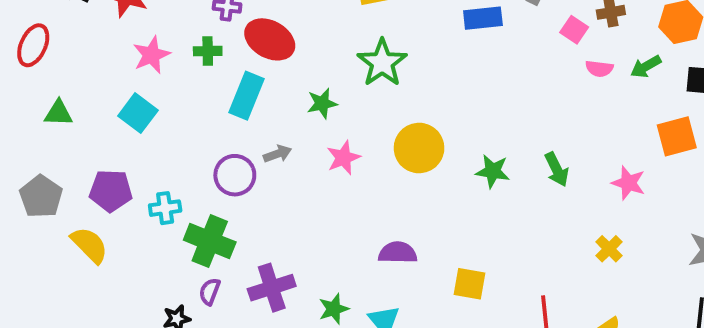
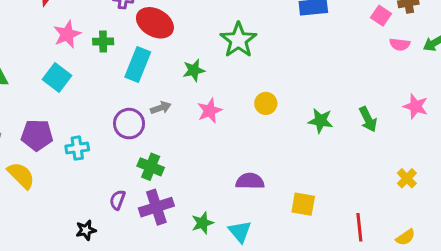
green cross: (208, 51) -> (103, 42), moved
yellow circle: (419, 148) -> (266, 103), size x0.6
pink star: (628, 183) -> (416, 106), moved
green cross: (210, 241) -> (151, 167), moved, size x0.7
purple semicircle: (210, 291) -> (117, 200), moved

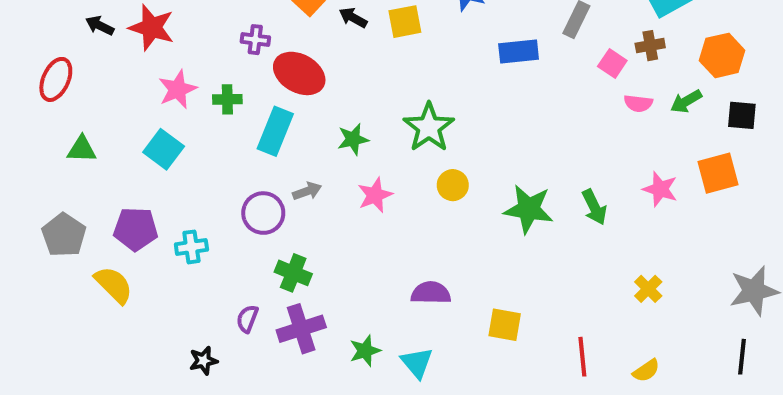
green star: (238, 40) -> (429, 127), moved
green star: (321, 121) -> (529, 209), size x1.4

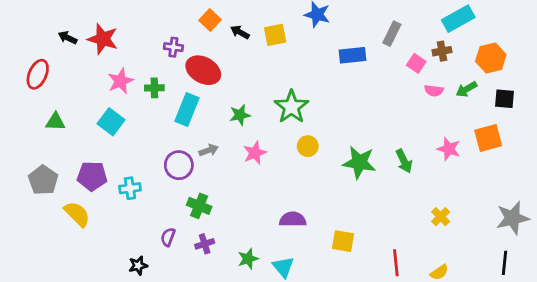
purple cross: (301, 329) -> (205, 244), size x0.6

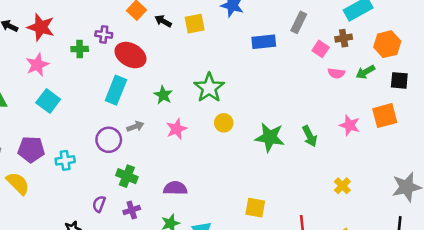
pink star: (120, 81) -> (37, 65), moved
green cross: (154, 88) -> (80, 49), moved
green star: (240, 115) -> (163, 95), turned -30
purple semicircle: (293, 219) -> (175, 188), moved

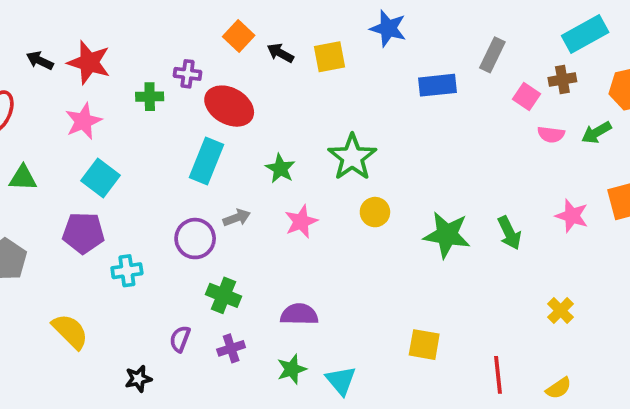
purple pentagon: (31, 149) -> (83, 233), moved
yellow semicircle: (18, 183) -> (70, 331), moved

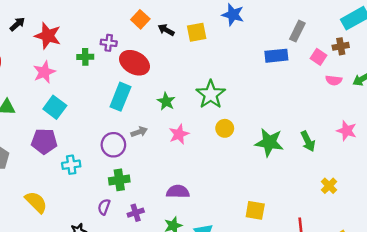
black arrow: (40, 61) -> (17, 24), moved, turned 112
blue rectangle: (437, 85) -> (276, 56), moved
green cross: (223, 295) -> (119, 180), moved, turned -30
yellow cross: (561, 311) -> (329, 186), moved

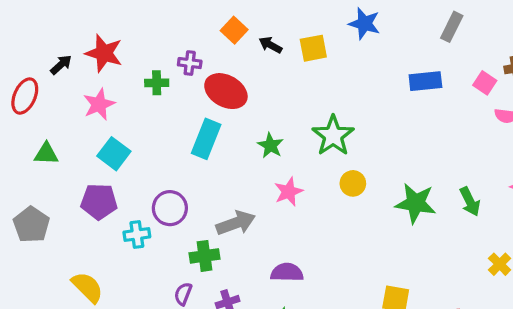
black arrow: (17, 24) -> (61, 65), moved
gray rectangle: (297, 31) -> (452, 27), moved
gray arrow: (139, 132) -> (236, 223), moved, size x1.6
purple circle: (113, 145) -> (170, 208), moved

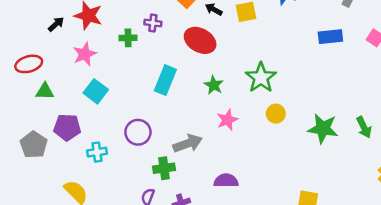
red ellipse: (226, 91) -> (200, 40), moved
red ellipse: (25, 96) -> (29, 64), moved, turned 50
purple pentagon: (99, 202) -> (67, 127), moved
cyan cross: (137, 235) -> (97, 152), moved

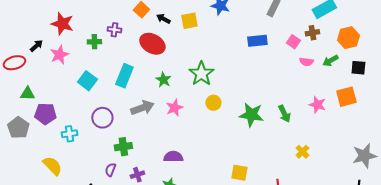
black arrow: (56, 24) -> (36, 46), moved
green triangle: (45, 91) -> (27, 94), moved
cyan square: (96, 91) -> (87, 81), moved
gray arrow: (188, 143) -> (142, 108), moved

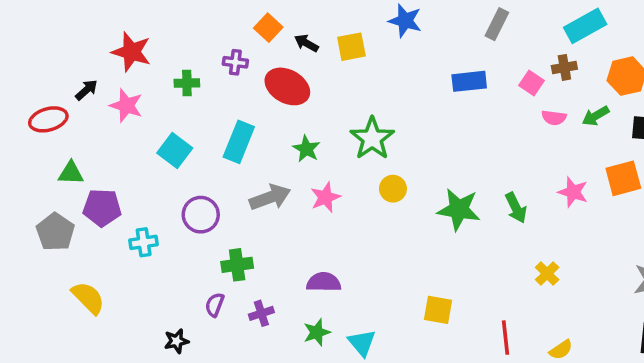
purple cross: (114, 30) -> (235, 62), moved
pink star: (59, 55) -> (126, 106), turned -30
yellow semicircle: (52, 166) -> (88, 298), moved

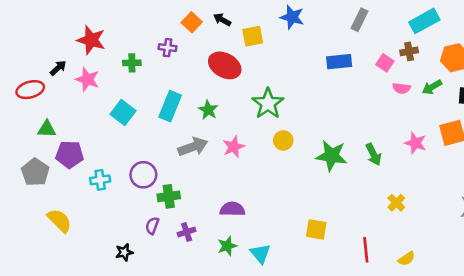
black arrow: (306, 43) -> (222, 20), moved
red ellipse: (287, 86) -> (225, 65), moved
green star: (306, 149) -> (208, 110), moved
purple circle: (201, 215) -> (143, 175), moved

